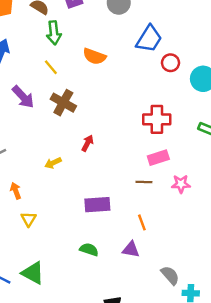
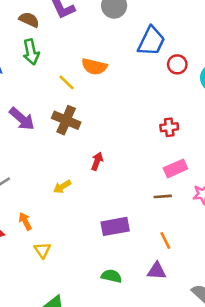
green arrow: (54, 33) -> (31, 52), moved
yellow line: (51, 67) -> (67, 82), moved
red cross: (157, 119) -> (169, 127), size x0.6

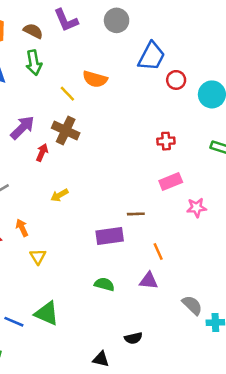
purple arrow: (22, 119) -> (22, 128), turned -88
red arrow: (97, 161) -> (42, 152), moved
brown line: (163, 196) -> (136, 214), moved

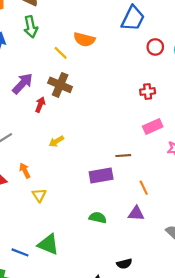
red circle: (176, 80) -> (155, 47), moved

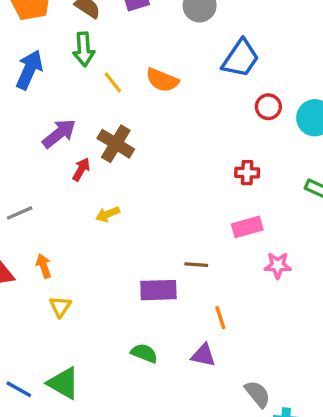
yellow line: (61, 53) -> (113, 82), moved
yellow arrow: (56, 141) -> (108, 214), moved

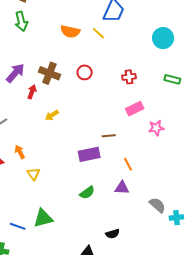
yellow line: (113, 82) -> (98, 33), moved
red circle: (268, 107) -> (85, 72), moved
green semicircle: (144, 353) -> (87, 193), turned 133
green triangle: (63, 383) -> (43, 218), turned -35

